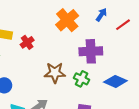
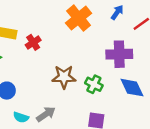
purple cross: (91, 51) -> (119, 54), moved
blue diamond: (115, 81) -> (132, 88), turned 40

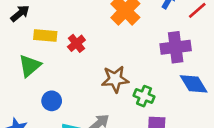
green cross: (94, 84) -> (144, 96), moved

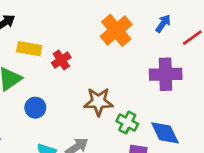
blue diamond: (194, 84) -> (165, 133), moved
blue circle: (52, 101) -> (35, 108), moved

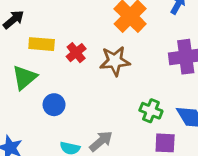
brown star: (98, 102) -> (115, 61), moved

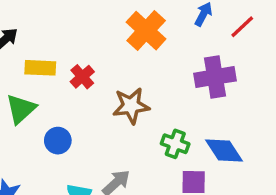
brown star: (115, 61) -> (131, 106), moved

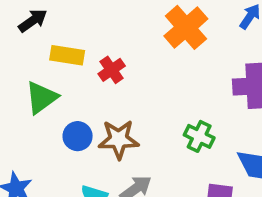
brown star: (131, 106) -> (119, 139), moved
green cross: (175, 144) -> (199, 136), moved

